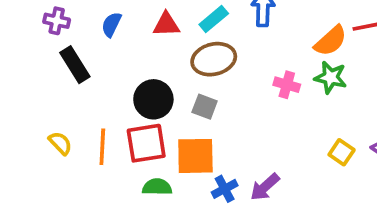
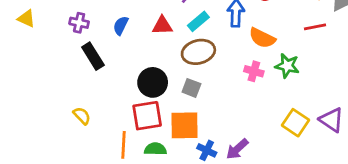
orange semicircle: (331, 41) -> (262, 38), moved, turned 68
orange line: (102, 147) -> (123, 145), moved
yellow square: (342, 152) -> (295, 123), size x1.4
blue cross: (225, 189) -> (207, 150), turned -36

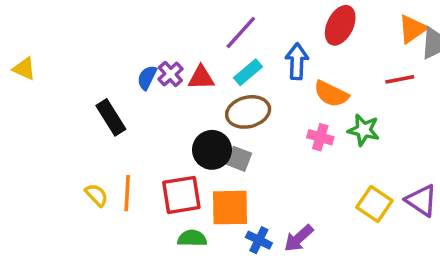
purple cross: (79, 23) -> (170, 74), moved, turned 36
black circle: (153, 82) -> (212, 150), moved
orange line: (123, 145) -> (127, 193), moved

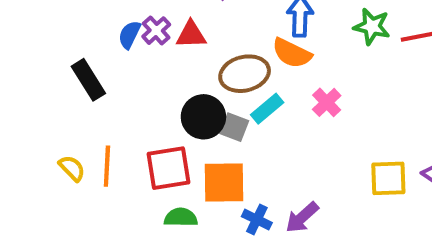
cyan rectangle: (248, 72) -> (267, 109), moved
orange semicircle: (331, 94) -> (292, 53), moved
green star: (364, 130) -> (372, 26), moved
pink cross: (320, 137) -> (327, 102), turned 30
yellow square: (374, 204) -> (388, 178), turned -36

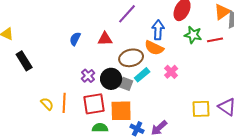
purple cross: (156, 31) -> (88, 76), moved
black rectangle: (88, 80) -> (24, 61), moved

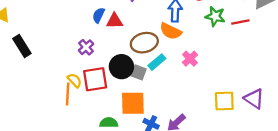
blue semicircle: (75, 39) -> (99, 15), moved
purple cross: (88, 76) -> (86, 47), moved
yellow semicircle: (47, 104) -> (75, 80), moved
red square: (94, 104) -> (95, 79), moved

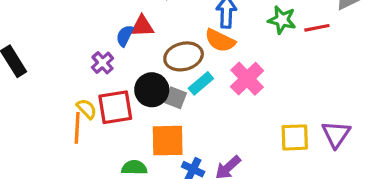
blue semicircle: (99, 15) -> (125, 36), moved
pink cross: (190, 59) -> (247, 79), size x1.5
purple triangle: (254, 99) -> (336, 134), turned 30

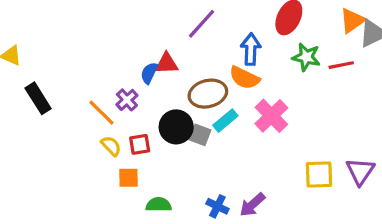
red square: (115, 107) -> (140, 144), size x0.6
orange line: (77, 128) -> (102, 113), moved, turned -48
orange square: (168, 141) -> (129, 178), moved, size x0.6

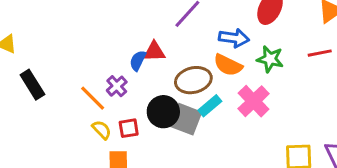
blue arrow: (251, 49) -> (234, 38), turned 96
green star: (306, 57) -> (270, 59), moved
gray square: (200, 135) -> (186, 119), size x1.5

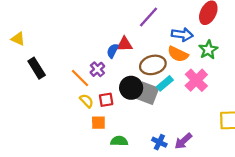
green star: (270, 59) -> (208, 50), turned 30

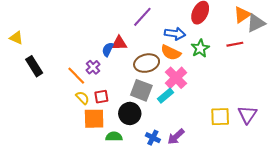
pink cross: (196, 80) -> (176, 78), moved
cyan rectangle: (165, 83) -> (165, 96), moved
black circle: (131, 88) -> (130, 113), moved
orange square: (98, 123) -> (94, 119), size x1.5

